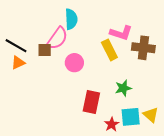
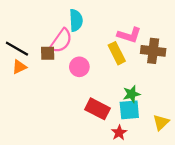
red rectangle: (91, 102) -> (98, 109), turned -75
yellow triangle: (151, 115) -> (161, 122), turned 35
cyan square: (131, 117) -> (129, 110), moved

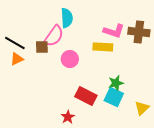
brown cross: (153, 51) -> (139, 32), moved
yellow rectangle: (117, 53) -> (103, 47), turned -60
cyan square: (129, 110) -> (114, 97), turned 30
red star: (119, 133) -> (68, 117), moved

